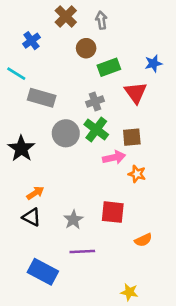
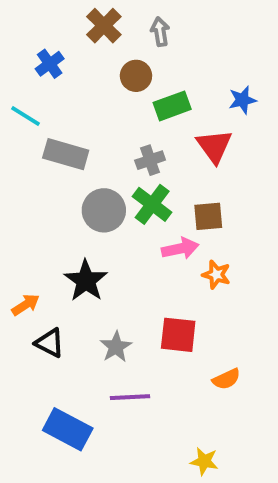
black star: (21, 149) -> (86, 281), moved
orange arrow: (35, 193) -> (26, 305), moved

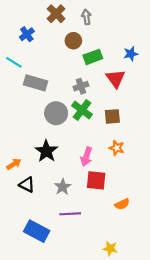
pink arrow: (180, 249) -> (86, 157), moved, turned 120

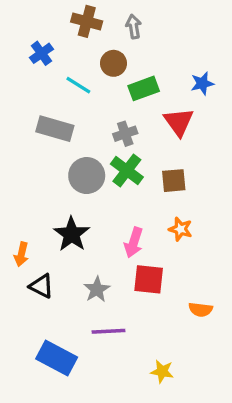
brown cross: (56, 14) -> (87, 21), turned -30
cyan line: (14, 62) -> (78, 85), moved
orange arrow: (14, 164) -> (21, 254), turned 136
orange semicircle: (122, 204) -> (201, 309), moved, turned 32
yellow star: (110, 248) -> (162, 371), moved

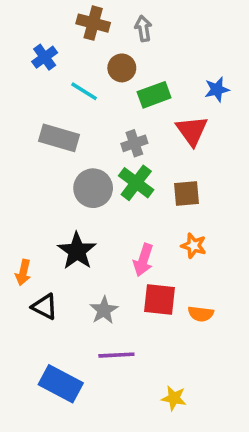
orange semicircle: (201, 309) -> (201, 314), moved

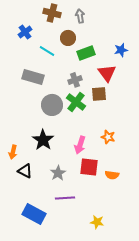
brown square: (186, 194) -> (99, 94), moved

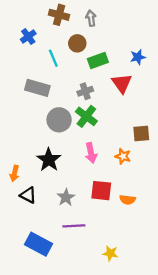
cyan line: (47, 51) -> (53, 58), turned 35
brown square: (99, 94) -> (141, 133), moved
pink arrow: (80, 145) -> (91, 153), moved, turned -30

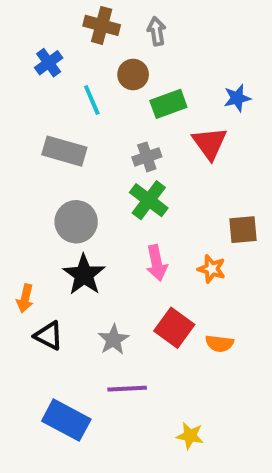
gray circle: (59, 120) -> (76, 222), moved
red square: (101, 191) -> (174, 328), turned 30

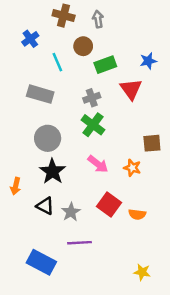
pink arrow: (157, 263) -> (98, 164), turned -40
black triangle: (49, 336) -> (45, 206), moved
yellow star: (190, 436) -> (142, 272), moved

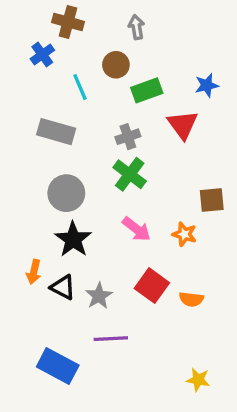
brown cross: (64, 16) -> (68, 22), moved
orange arrow: (16, 186) -> (34, 272), moved

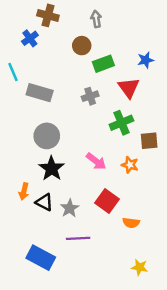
cyan line: (80, 87) -> (13, 72), moved
green cross: (130, 174) -> (121, 123), moved, turned 30
orange semicircle: (191, 299) -> (131, 223), moved

